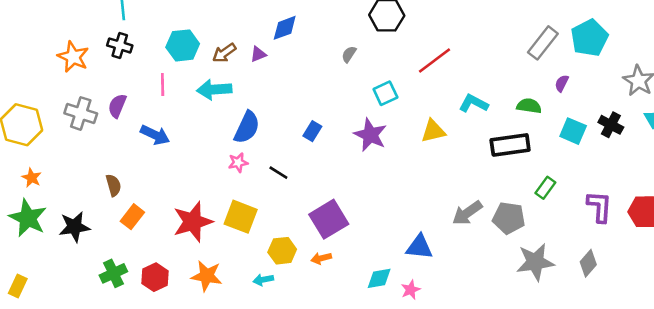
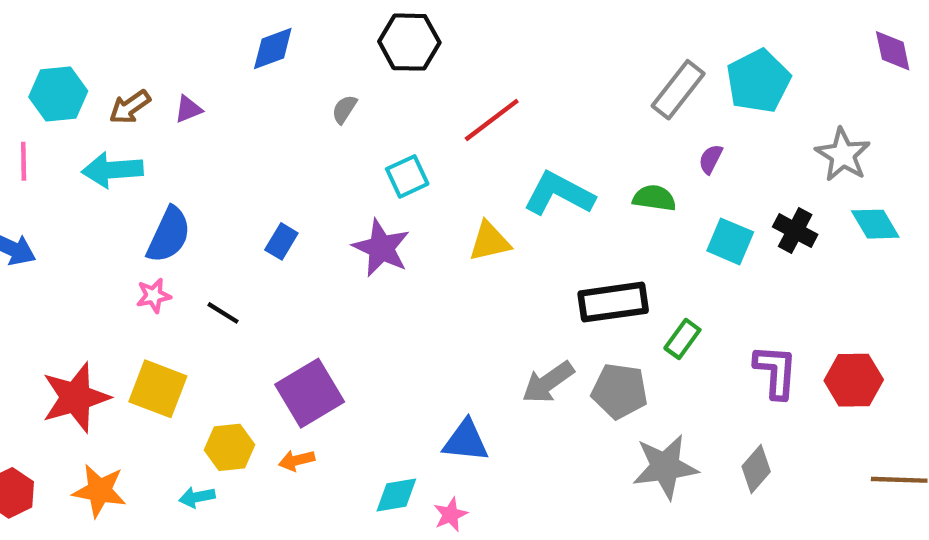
blue diamond: (285, 28) -> (273, 49), moved
cyan L-shape: (474, 103) -> (559, 194), size x1.4
black rectangle: (510, 145) -> (613, 302), moved

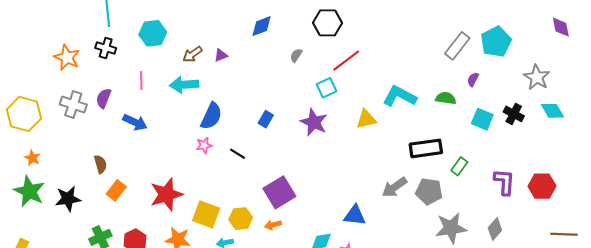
cyan hexagon: (58, 94) -> (153, 33), moved
red line: (492, 120) -> (346, 61), moved
yellow square: (158, 389) -> (206, 214), moved

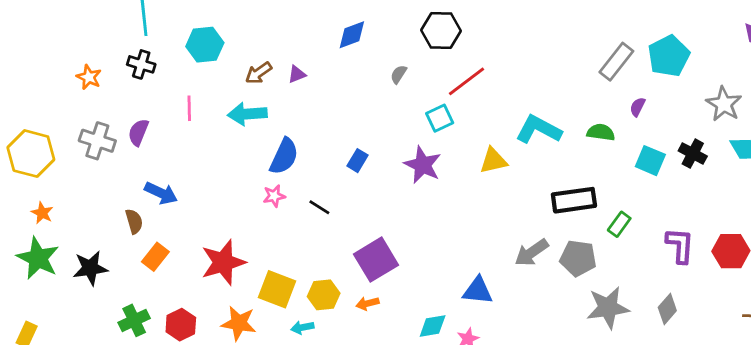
orange star: (67, 57) -> (89, 77), size x0.7
blue arrow: (135, 122) -> (161, 193), moved

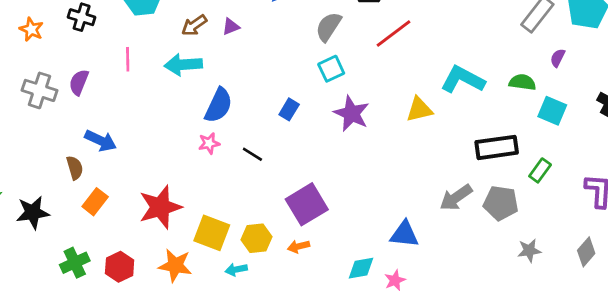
gray semicircle: (399, 74) -> (328, 27), size x1.6
cyan square: (440, 118) -> (331, 69), moved
cyan square: (650, 161) -> (552, 111), moved
gray star: (608, 308) -> (529, 250), size x0.6

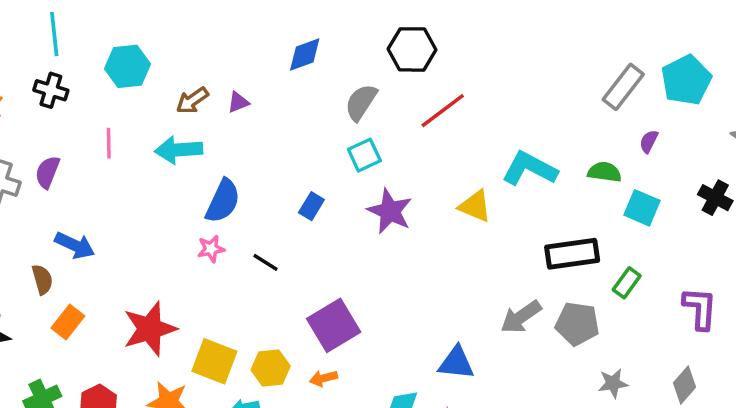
yellow triangle: (419, 109) -> (475, 206), turned 36

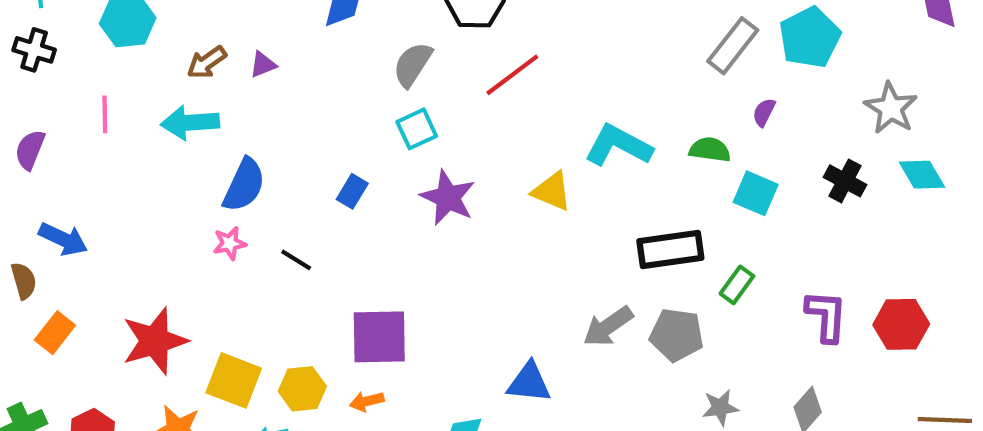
purple square: (334, 325) -> (379, 337), turned 30

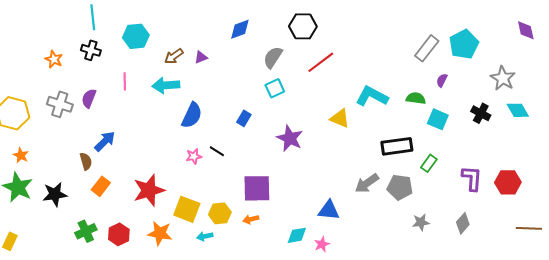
purple star: (448, 198) -> (290, 138), moved
blue arrow: (63, 239) -> (105, 141), turned -70
pink star: (230, 243) -> (194, 156), moved

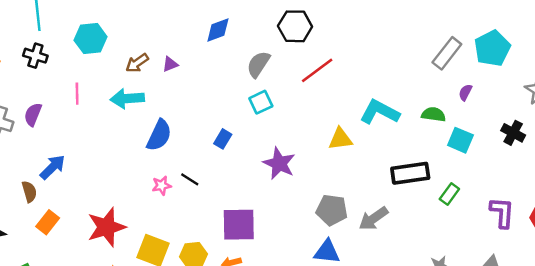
yellow triangle: (340, 118) -> (340, 139), turned -30
gray pentagon: (400, 187) -> (332, 210), moved

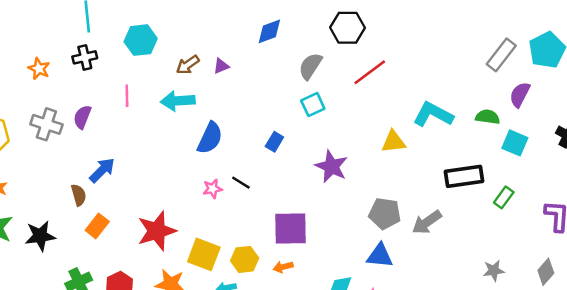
black cross: (35, 56) -> (85, 57), turned -30
purple semicircle: (465, 92) -> (520, 95), size x1.5

